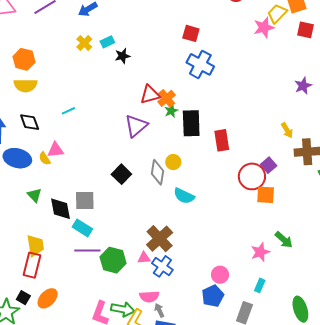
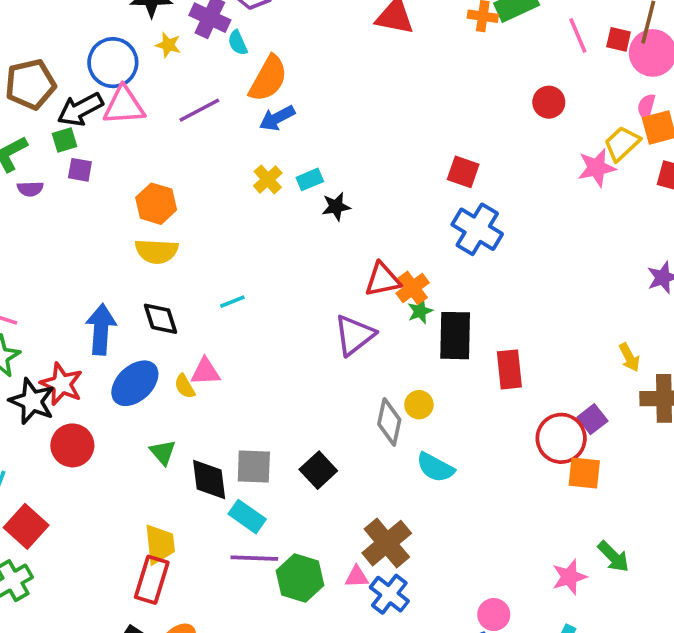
blue ellipse: (17, 158) -> (135, 383), turned -60
black square: (121, 174) -> (318, 470), moved

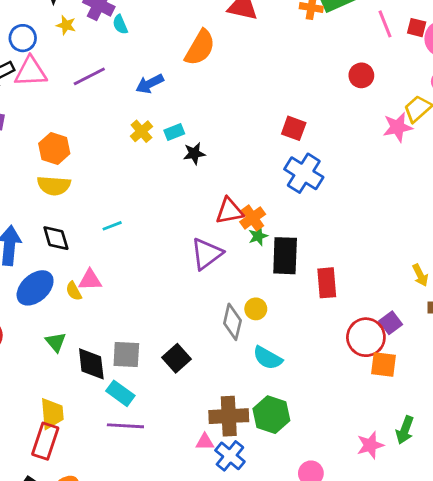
blue circle: (113, 63) -> (23, 38), size x0.7
orange semicircle: (268, 79) -> (200, 48), moved
brown cross: (387, 543) -> (229, 416), turned 36
green arrow: (613, 557) -> (405, 430), turned 64
green hexagon: (300, 578) -> (271, 415), moved

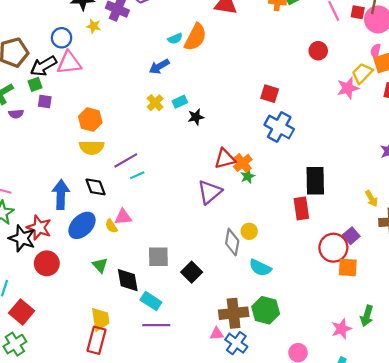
cyan semicircle: (120, 24) -> (175, 39), moved, turned -88
purple line: (89, 76) -> (126, 160), moved
black rectangle: (285, 256) -> (315, 181), moved
gray square: (126, 355) -> (158, 257), moved

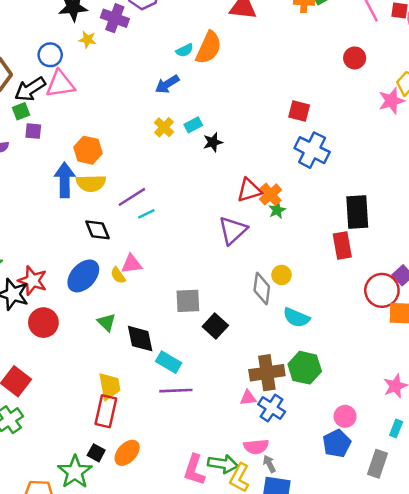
blue arrow: (61, 195) -> (65, 180), moved
gray square: (158, 257) -> (188, 301), moved

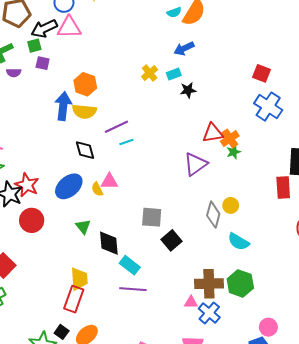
blue arrow: (167, 84) -> (184, 49), moved

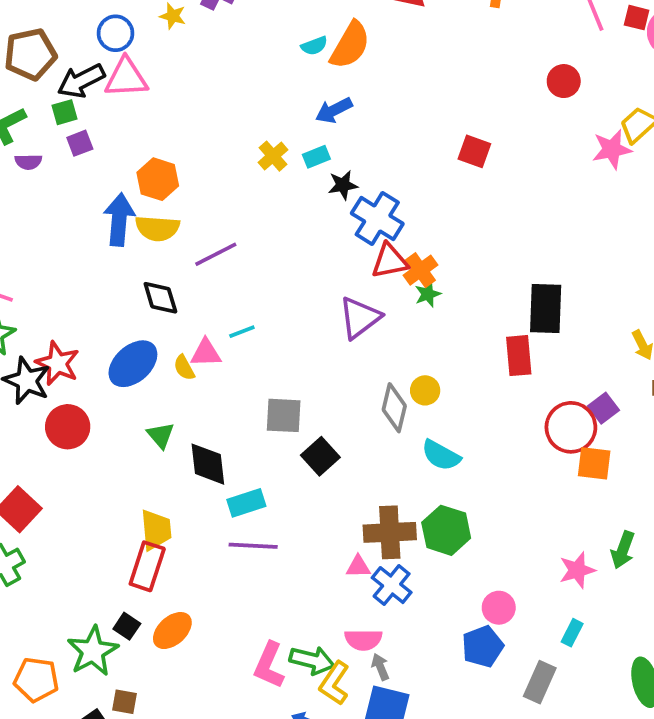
purple square: (43, 63) -> (80, 143), turned -32
blue cross: (268, 107) -> (377, 218), moved
cyan line: (126, 142) -> (242, 332), moved
cyan rectangle: (130, 265) -> (246, 503), turned -54

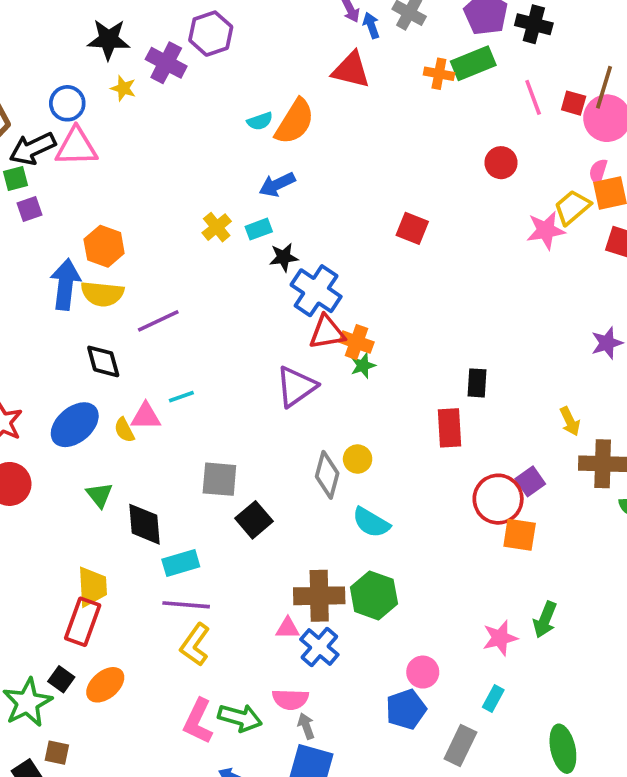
orange cross: (420, 270) -> (357, 342), turned -36
black rectangle: (546, 308) -> (477, 383), size x0.6
yellow L-shape: (334, 683) -> (195, 645), moved

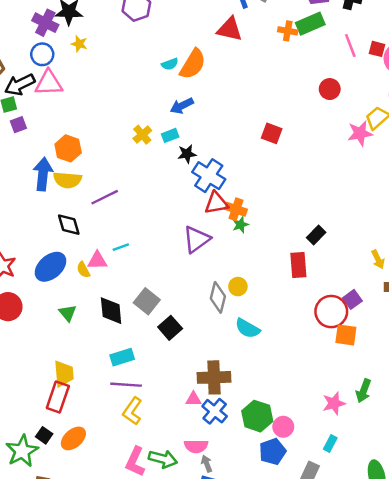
purple cross: (166, 63) -> (45, 23), moved
black rectangle: (477, 383) -> (316, 235), turned 42
gray square: (219, 479) -> (147, 301), turned 35
black diamond: (145, 524) -> (111, 311), moved
green hexagon: (374, 595) -> (257, 416), moved

